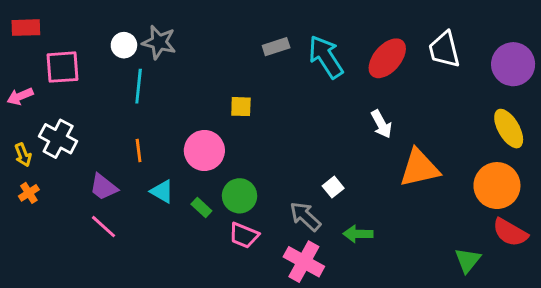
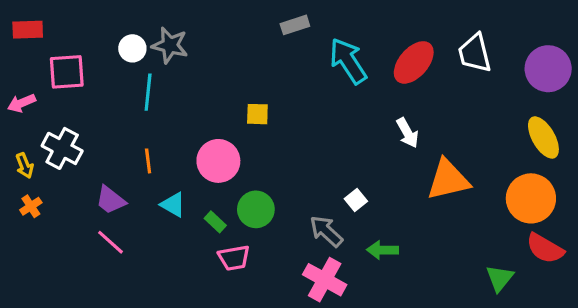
gray rectangle: (276, 47) -> (295, 25), moved
pink trapezoid: (244, 235) -> (234, 258), moved, turned -32

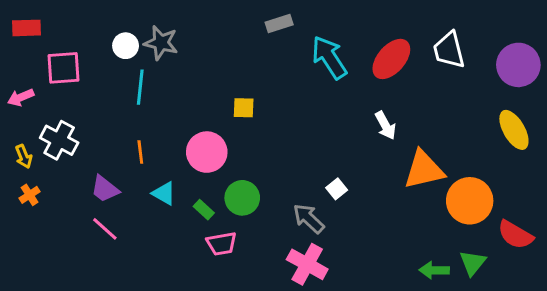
orange circle: (531, 198) -> (470, 201), moved
green arrow: (382, 250) -> (434, 270), moved

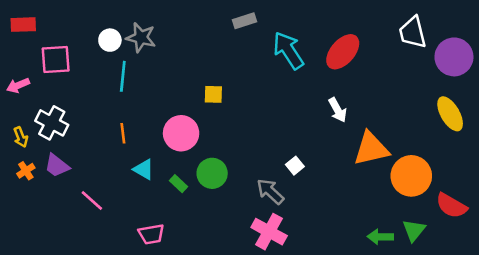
white trapezoid: (449, 50) -> (413, 32), moved
purple trapezoid: (105, 189) -> (57, 166), moved
pink trapezoid: (222, 244) -> (151, 234), moved

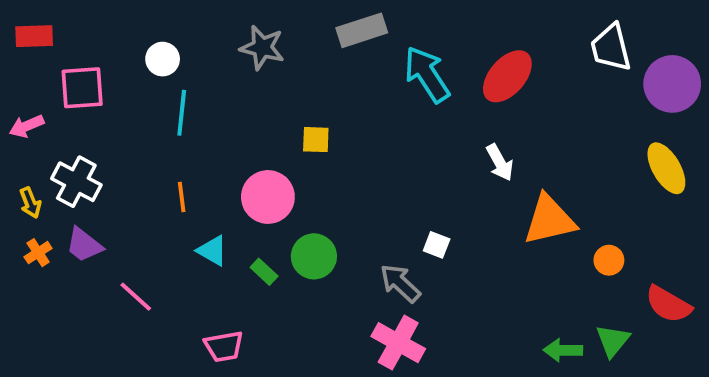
gray rectangle: (244, 21) -> (362, 30), size x1.4
gray star: (141, 38) -> (262, 48), moved
white square: (295, 166) -> (437, 245), turned -30
orange circle: (411, 176) -> (609, 260), size x0.5

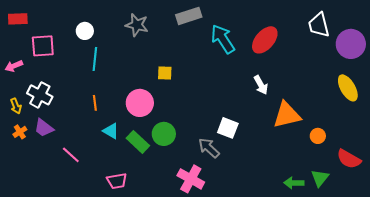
white square: (437, 245) -> (228, 128), size x1.5
green rectangle: (264, 272) -> (138, 142), size x1.6
pink cross: (398, 343) -> (191, 179), moved

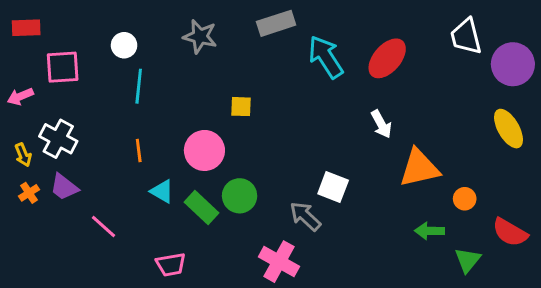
green arrow: (294, 183) -> (430, 231), moved

